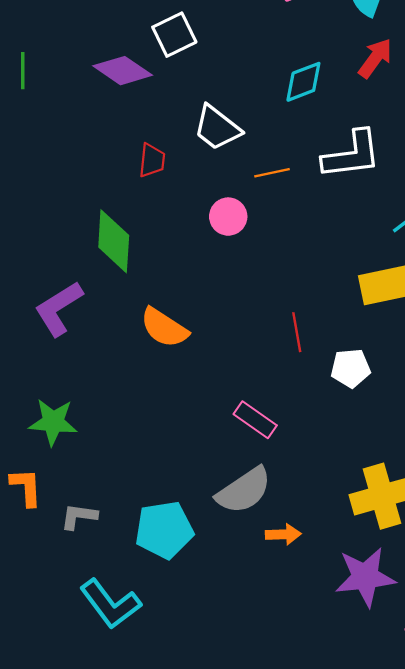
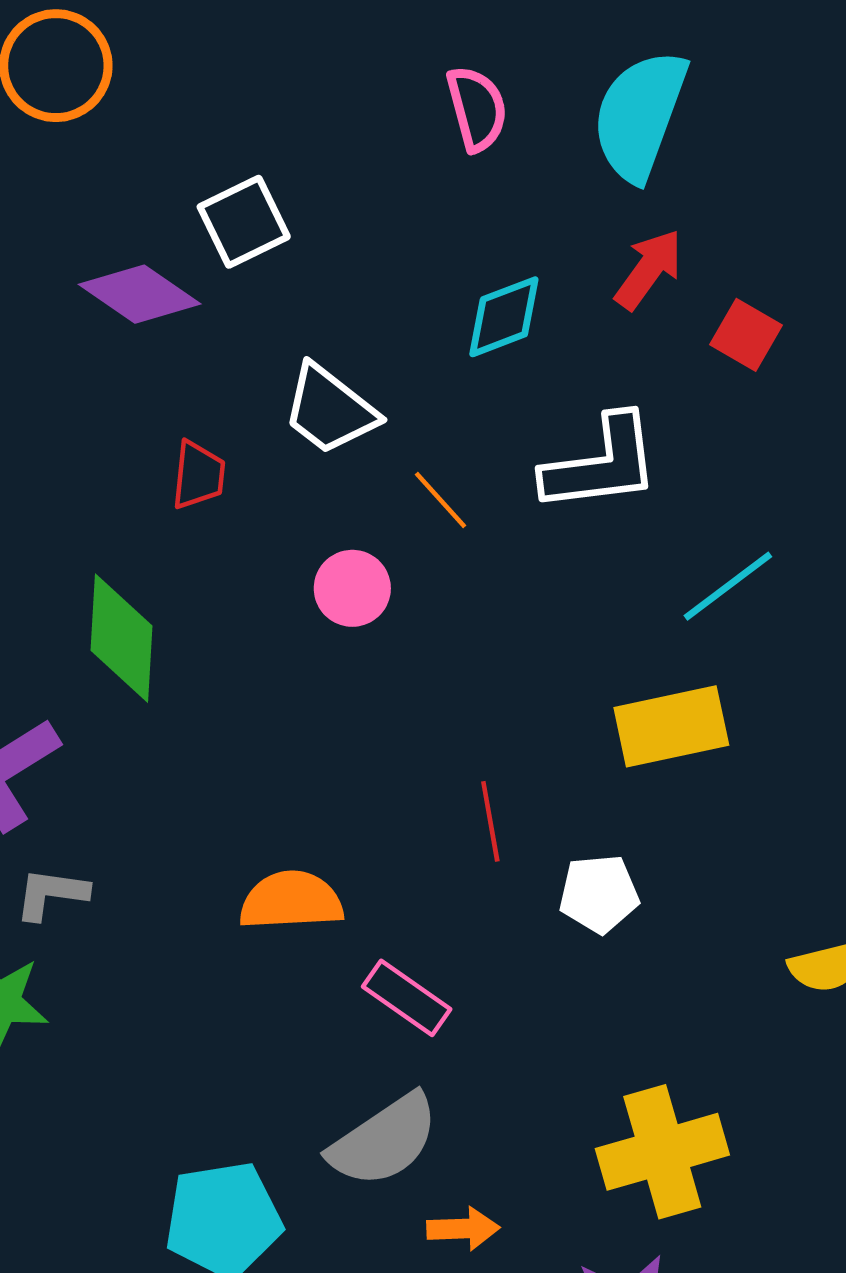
orange line: (272, 173) -> (441, 500), turned 60
orange semicircle: (164, 328) -> (291, 901), moved, turned 144
gray L-shape: (79, 516) -> (51, 894), moved

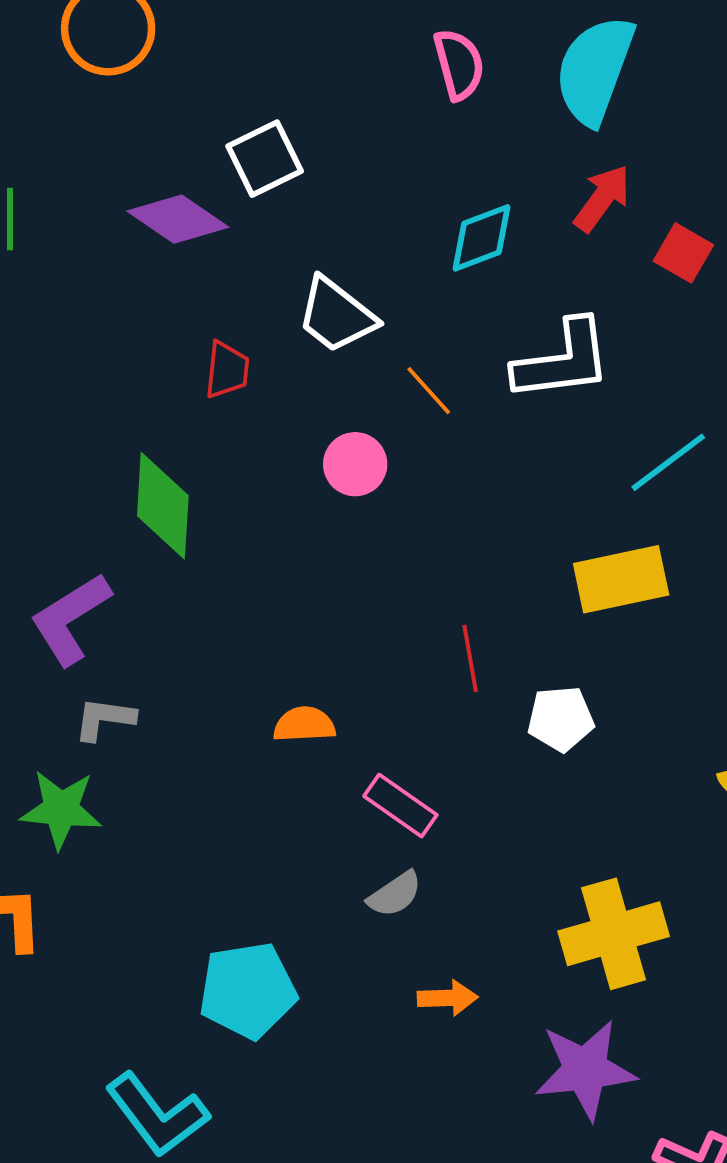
orange semicircle: (291, 901) -> (304, 724), size x0.7
gray semicircle: (384, 1140) -> (395, 894), moved, size x0.6

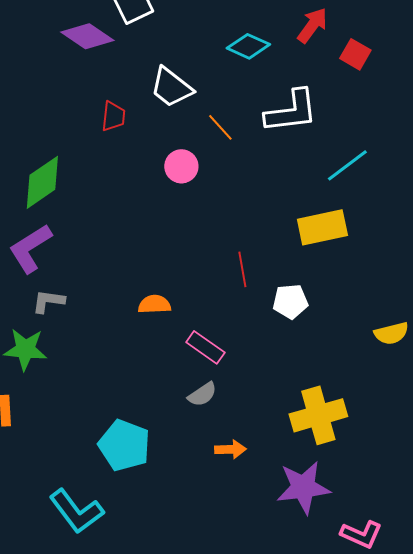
cyan diamond: (482, 238) -> (248, 46), turned 45
green diamond: (163, 506) -> (42, 182), moved, turned 52
cyan pentagon: (248, 990) -> (124, 445), turned 30

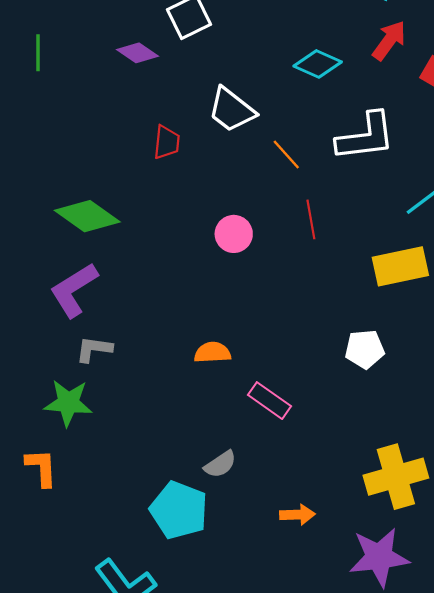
purple diamond: (87, 36) -> (138, 53), size x0.7
pink circle: (181, 166) -> (234, 234), moved
green diamond: (42, 182) -> (87, 216), turned 70
red line: (242, 269) -> (311, 219), moved
gray semicircle: (202, 394) -> (220, 464), moved

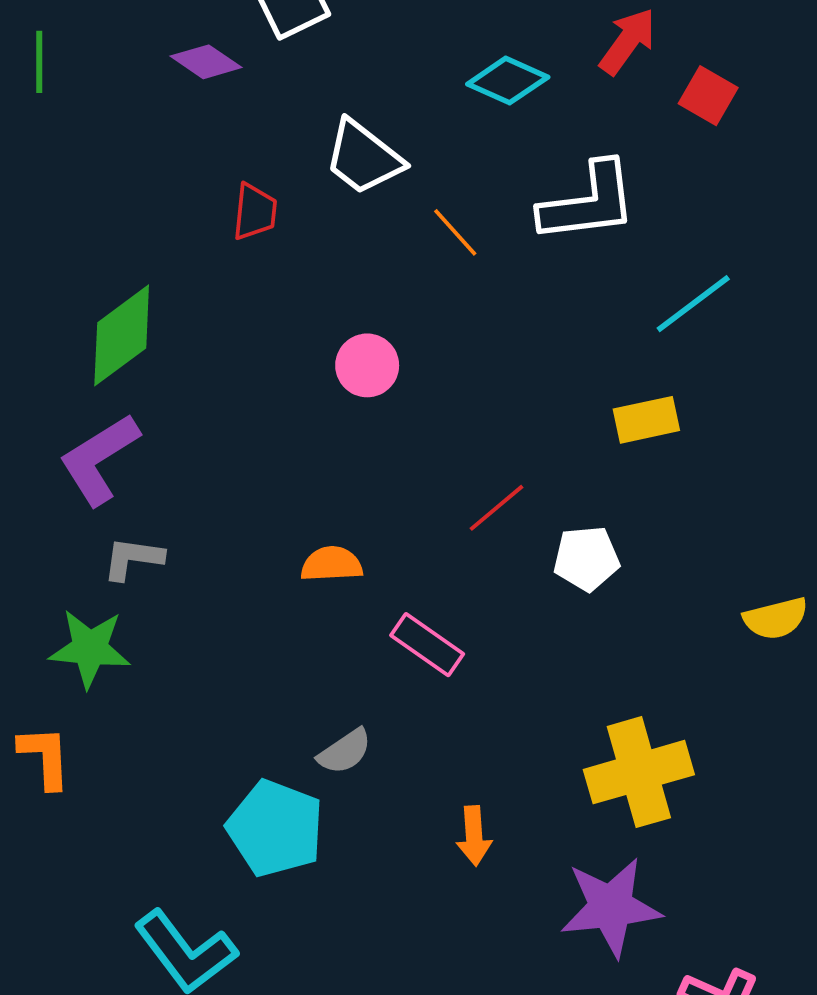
green diamond: (87, 216) -> (122, 335), turned -72
red line: (311, 219) -> (496, 508), moved, turned 60
yellow rectangle: (400, 266) -> (646, 420), size x0.7
orange arrow: (297, 515) -> (474, 836), turned 88

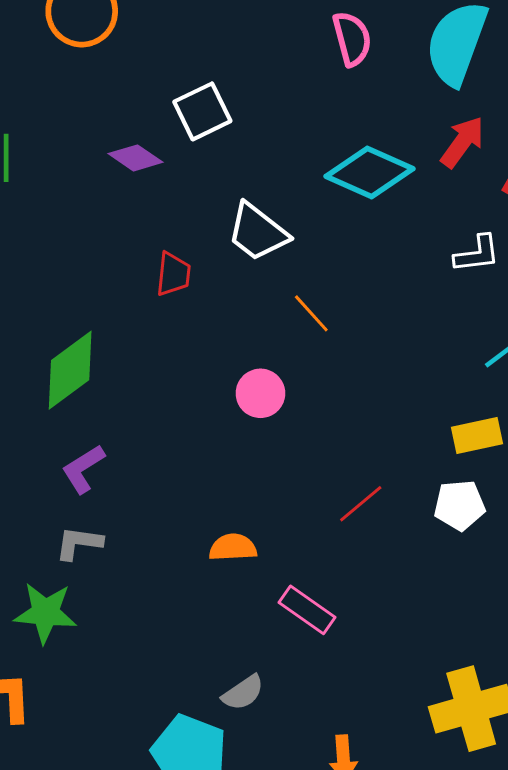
cyan diamond: (508, 81) -> (369, 172), size x1.4
white L-shape: (588, 202) -> (477, 254), moved, size x0.6
orange line: (455, 232) -> (311, 313), moved
purple L-shape: (99, 459) -> (83, 469), moved, size x0.7
white pentagon: (586, 558) -> (460, 505), moved

